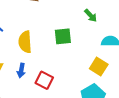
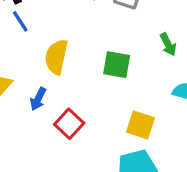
yellow square: (99, 67) -> (141, 125), moved, turned -30

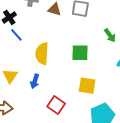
red square: (69, 124) -> (56, 105), moved
yellow square: (141, 125) -> (87, 86), moved

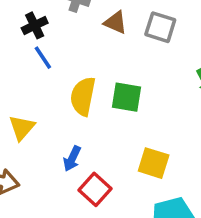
green square: (80, 53) -> (127, 97), moved
blue arrow: (35, 81) -> (72, 159), moved

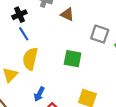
gray square: (160, 27) -> (100, 34), moved
yellow semicircle: (83, 96) -> (30, 59), moved

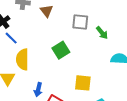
brown triangle: (67, 14) -> (47, 11), turned 40
green square: (73, 59) -> (61, 50), turned -30

